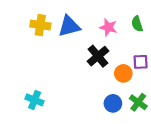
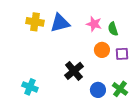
green semicircle: (137, 24) -> (113, 29), moved
black cross: (98, 56) -> (74, 71), moved
orange circle: (123, 73) -> (102, 50), moved

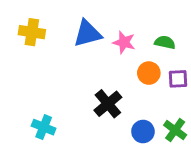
yellow cross: (35, 22) -> (32, 32), moved
pink star: (94, 24) -> (124, 42), moved
green semicircle: (113, 29) -> (165, 42), turned 120

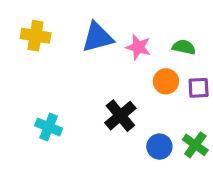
cyan cross: (44, 127) -> (49, 127), moved

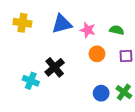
orange circle: (166, 81) -> (97, 54), moved
black cross: (120, 116) -> (55, 67), moved

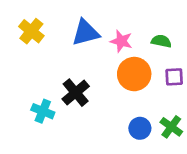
yellow cross: (22, 23) -> (31, 31), turned 30
orange circle: (97, 54) -> (134, 74), size x1.5

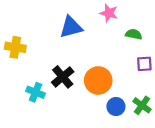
yellow cross: (31, 31) -> (15, 47), moved, turned -30
pink star: (121, 41) -> (109, 13), moved
orange circle: (134, 74) -> (98, 80), moved

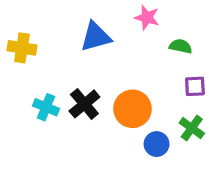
yellow cross: (15, 47) -> (22, 48), moved
cyan cross: (35, 92) -> (46, 107), moved
green cross: (142, 105) -> (192, 128), moved

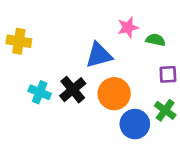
pink star: (147, 17) -> (128, 27), moved, turned -30
blue triangle: (96, 37) -> (99, 55), moved
blue circle: (157, 144) -> (135, 124), size x1.4

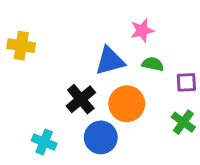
green semicircle: (156, 40) -> (153, 64), moved
cyan cross: (40, 92) -> (44, 142), moved
blue circle: (135, 124) -> (101, 137), moved

